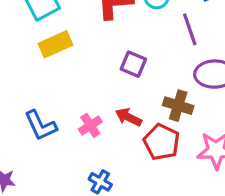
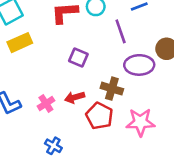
red arrow: (128, 117) -> (75, 97), turned -42

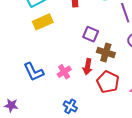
brown cross: (112, 89) -> (106, 52), moved
red arrow: (75, 97) -> (88, 67), turned -63

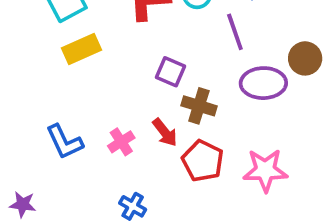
red arrow: (88, 67) -> (165, 132), turned -49

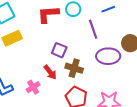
red arrow: (165, 132) -> (50, 72), moved

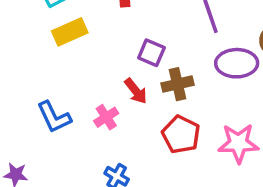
brown cross: (74, 68) -> (178, 84), turned -30

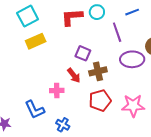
blue L-shape: (54, 117) -> (35, 110), moved
pink cross: (106, 117) -> (57, 90), turned 32
red pentagon: (181, 135) -> (100, 101), turned 30

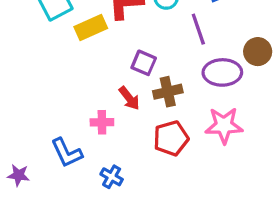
yellow rectangle: (36, 41) -> (91, 28), moved
pink star: (133, 106) -> (224, 125), moved

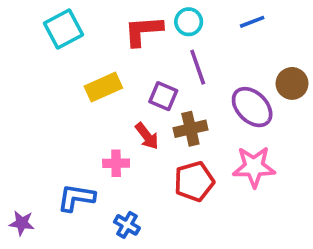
yellow rectangle: (91, 28) -> (103, 87), moved
purple line: (198, 29) -> (198, 67), moved
purple ellipse: (222, 72) -> (252, 107), turned 45
blue L-shape: (67, 153) -> (76, 198), turned 124

